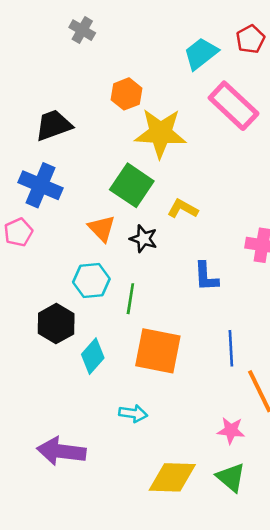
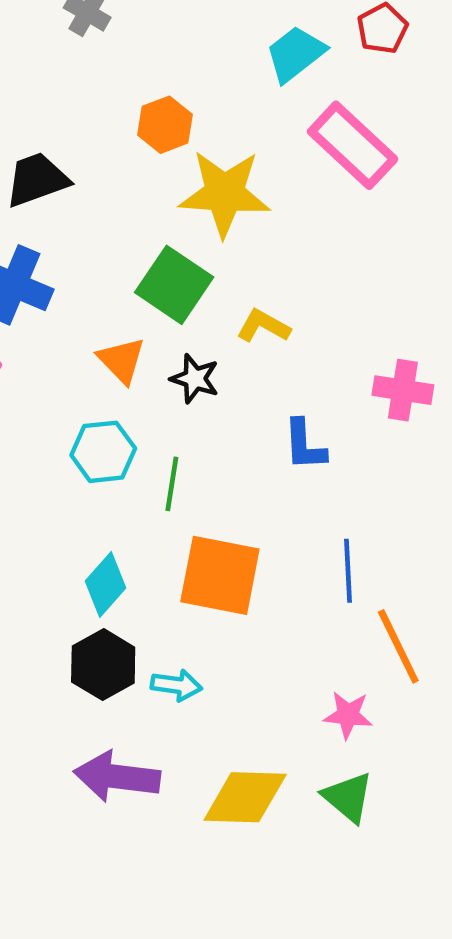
black hexagon: (56, 324) -> (103, 665), moved
purple arrow: (61, 451) -> (117, 777), moved

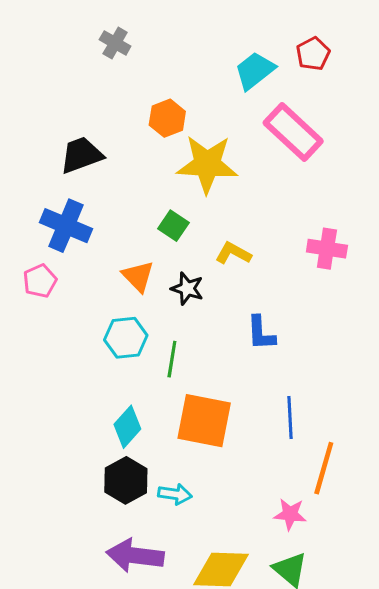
green square: (174, 285) -> (173, 226), size x0.6
pink cross: (403, 390) -> (327, 249), moved
orange line: (398, 646) -> (324, 468), turned 42

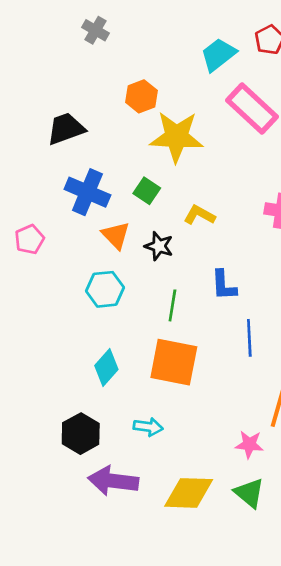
blue cross: (66, 226) -> (87, 192), moved
green line: (172, 359) -> (172, 305), moved
blue line: (290, 417) -> (249, 338), moved
black hexagon: (126, 480) -> (81, 434), moved

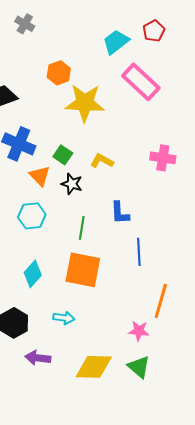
green square: (147, 191) -> (63, 155), moved
purple arrow: (113, 481) -> (38, 358), size x0.7

